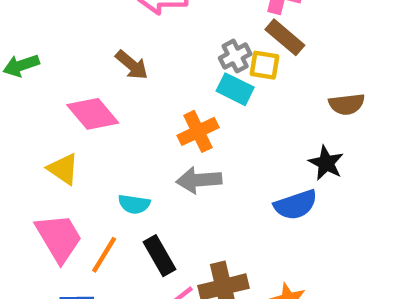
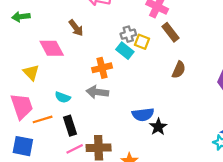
brown rectangle: (285, 37) -> (170, 32), moved
brown semicircle: (347, 104) -> (179, 70), turned -72
black star: (326, 163) -> (158, 127), moved
orange line: (104, 255) -> (43, 119), turned 30

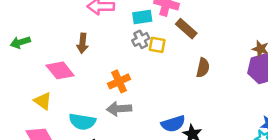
brown arrow: (76, 28) -> (82, 43), turned 54
cyan rectangle: (125, 51) -> (142, 17), moved, turned -36
cyan semicircle: (63, 97) -> (82, 122), size x1.5

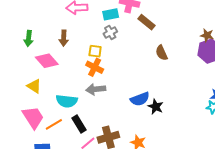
green arrow: (20, 42) -> (29, 38), moved, turned -63
yellow square: (157, 45) -> (95, 51), moved
brown semicircle: (203, 68) -> (162, 53), turned 147
orange cross: (119, 81) -> (95, 67), turned -36

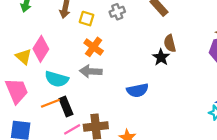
yellow square: (95, 51) -> (87, 19), moved
pink diamond: (47, 61) -> (41, 49), moved, turned 65
black star: (156, 107) -> (161, 57), moved
orange line: (54, 124) -> (50, 103), moved

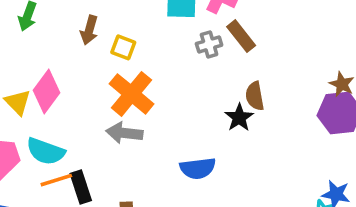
gray cross: (117, 12) -> (209, 44), moved
orange cross: (94, 47) -> (132, 94), size x1.4
cyan semicircle: (57, 79) -> (46, 151), moved

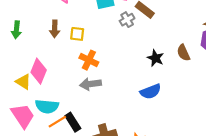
orange cross: (132, 94) -> (89, 60), size x0.7
brown semicircle: (255, 96) -> (183, 53), moved
blue semicircle: (198, 168) -> (151, 91), moved

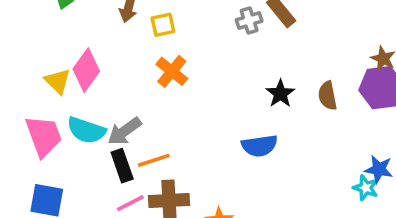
yellow square: (77, 34) -> (163, 25), turned -32
gray arrow: (90, 84) -> (124, 131), moved, turned -42
orange line: (57, 122) -> (154, 160), moved

